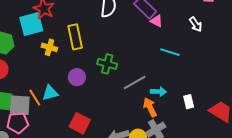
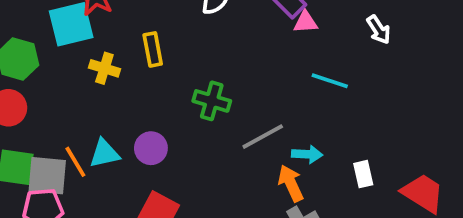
pink triangle: (157, 21) -> (306, 22), turned -32
yellow rectangle: (75, 37) -> (153, 49), size x0.7
purple circle: (77, 77) -> (151, 148), moved

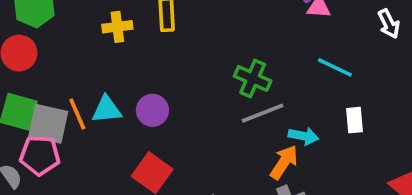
yellow cross: (104, 68) -> (117, 27), turned -32
green cross: (212, 101) -> (253, 79), moved
white rectangle: (363, 174) -> (354, 120), moved
orange arrow: (291, 183) -> (284, 162), turned 51

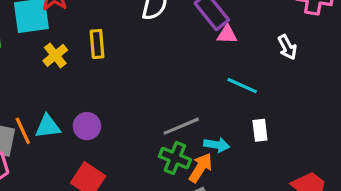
yellow cross: (117, 27) -> (55, 55), turned -30
green cross: (253, 79) -> (175, 158), moved

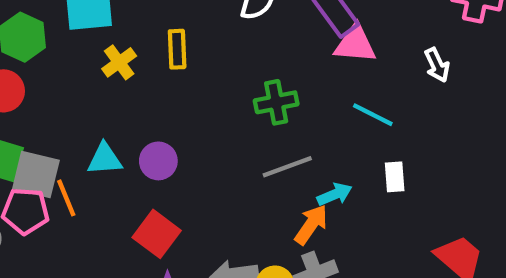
pink triangle: (227, 34) -> (355, 44), size x1.5
orange line: (23, 131) -> (66, 198), moved
cyan arrow: (217, 145) -> (335, 194), turned -35
green cross: (175, 158) -> (276, 102), moved, turned -36

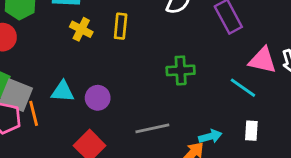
pink triangle: (355, 44) -> (263, 60), moved
yellow cross: (119, 62) -> (81, 29), turned -35
gray line: (287, 167) -> (152, 128), moved

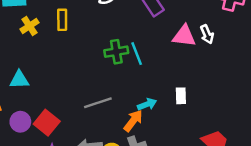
yellow cross: (81, 29) -> (30, 26), turned 36
cyan line: (243, 88) -> (137, 54), moved, turned 40
purple circle: (98, 98) -> (20, 122), moved

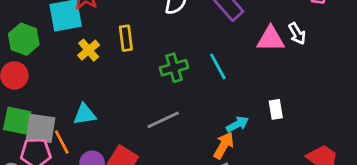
green cross: (116, 52) -> (174, 68), moved
gray line: (98, 103) -> (163, 120), moved

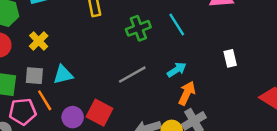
yellow cross: (89, 50) -> (39, 41), moved
cyan arrow: (237, 124) -> (177, 70), moved
gray square: (41, 128) -> (34, 76), moved, size x0.7

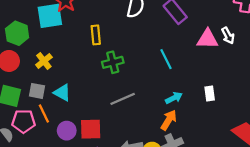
green cross: (138, 28) -> (113, 62), moved
cyan arrow: (177, 70) -> (174, 98), moved
cyan triangle: (63, 75) -> (62, 93), turned 36
red square: (100, 113) -> (91, 129), turned -35

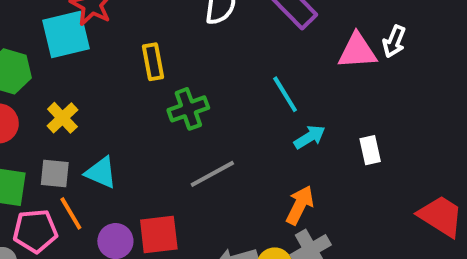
white arrow: (228, 36) -> (394, 41), turned 56
cyan arrow: (174, 98) -> (310, 137), moved

